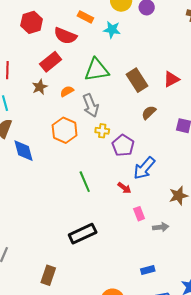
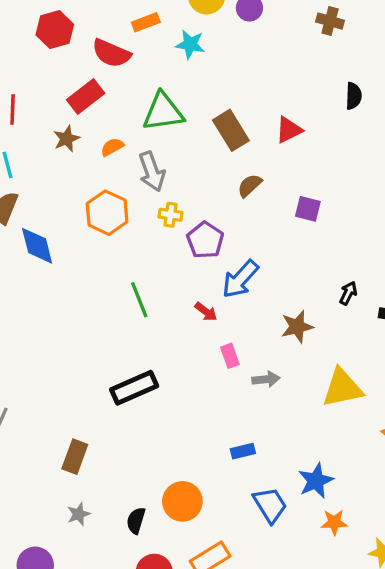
orange rectangle: (85, 17) -> (146, 22), turned -49

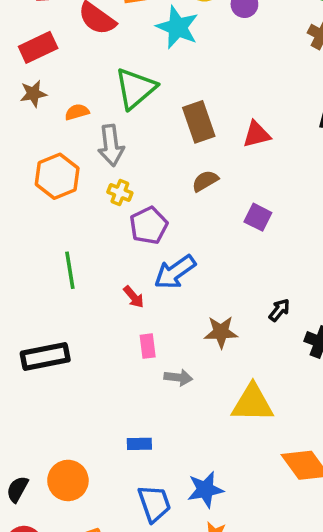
cyan star: (190, 44) -> (177, 27), size x1.4
red rectangle: (86, 96) -> (38, 47), moved
green triangle: (163, 112) -> (135, 88), turned -45

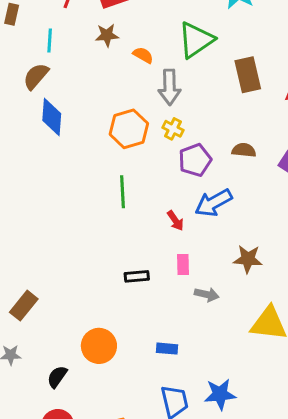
orange semicircle: (77, 112) -> (143, 55), turned 40
orange hexagon: (57, 176) -> (129, 129), moved
brown semicircle: (205, 181) -> (244, 150), moved, turned 30
black rectangle: (45, 357) -> (137, 276), moved, size x0.6
orange circle: (68, 480) -> (99, 346), moved

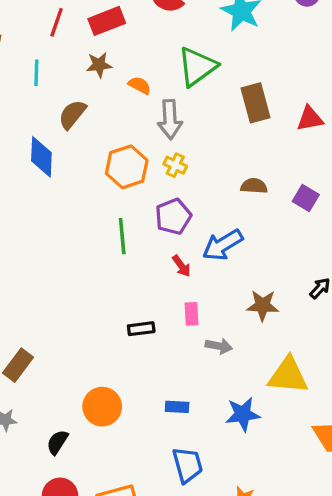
brown semicircle: (36, 76) -> (72, 114), moved
purple pentagon: (195, 160) -> (173, 217), moved
blue star: (220, 394) -> (243, 414), moved

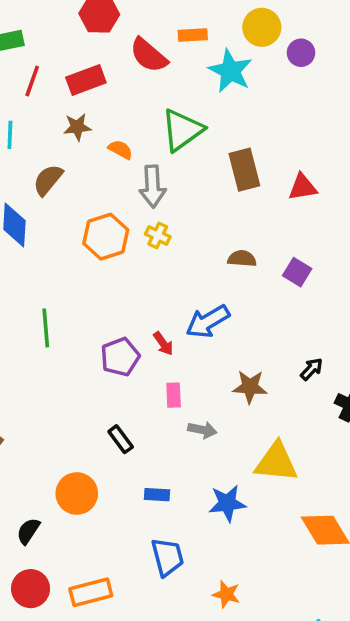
purple pentagon: (173, 217) -> (120, 357), moved
green line: (122, 236) -> (46, 328), moved
black rectangle: (141, 329) -> (121, 439), moved, turned 60

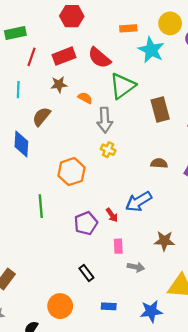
red semicircle: (149, 55) -> (99, 58), moved
orange hexagon: (106, 237) -> (71, 172), moved

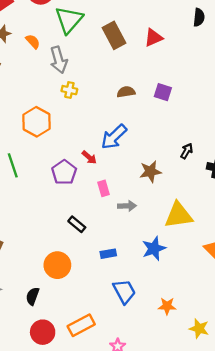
orange semicircle: (85, 98) -> (33, 41), turned 32

